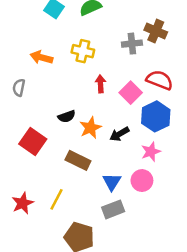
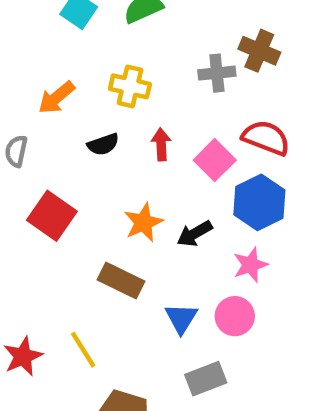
orange arrow: (41, 57) -> (56, 98), turned -55
black semicircle: (67, 116) -> (103, 144), moved
red square: (33, 142) -> (52, 216), moved
yellow line: (57, 199) -> (83, 350), turned -60
gray rectangle: (113, 209) -> (206, 379), moved

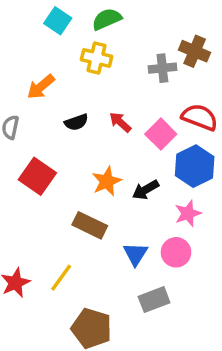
yellow cross: (130, 86) -> (97, 58), moved
red arrow: (161, 144) -> (120, 122), turned -45
yellow line: (83, 350) -> (61, 278), turned 68

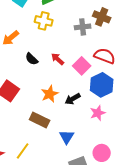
black semicircle: (76, 122) -> (32, 59), turned 64
pink circle: (176, 252) -> (102, 153), moved

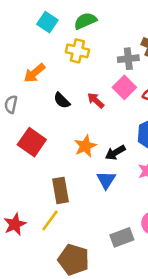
pink square: (82, 66) -> (124, 87), moved
brown rectangle: (40, 120) -> (61, 190), moved, turned 54
blue triangle: (67, 137) -> (106, 180), moved

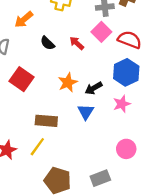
brown rectangle: (61, 190) -> (46, 121), turned -75
gray rectangle: (122, 237) -> (100, 178), moved

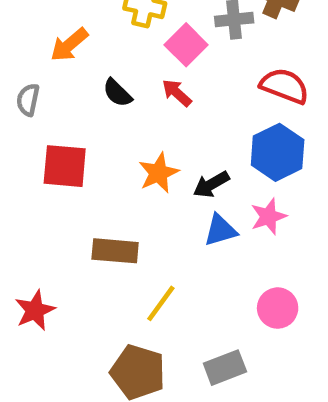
pink square: (101, 32) -> (186, 45), moved
red square: (22, 79) -> (65, 166), turned -30
blue triangle: (86, 112) -> (220, 230), moved, turned 42
yellow line: (37, 147) -> (161, 303), moved

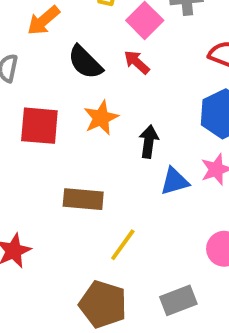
black semicircle: (117, 93) -> (85, 62), size x1.4
orange star: (159, 173) -> (101, 118), moved
black arrow: (211, 184) -> (149, 142), moved, turned 128

